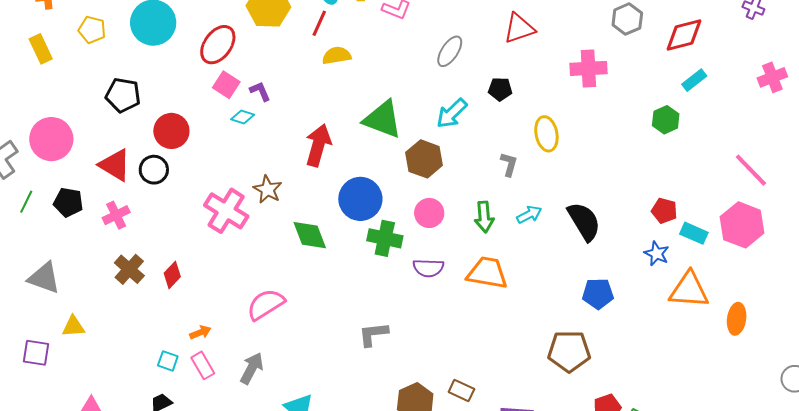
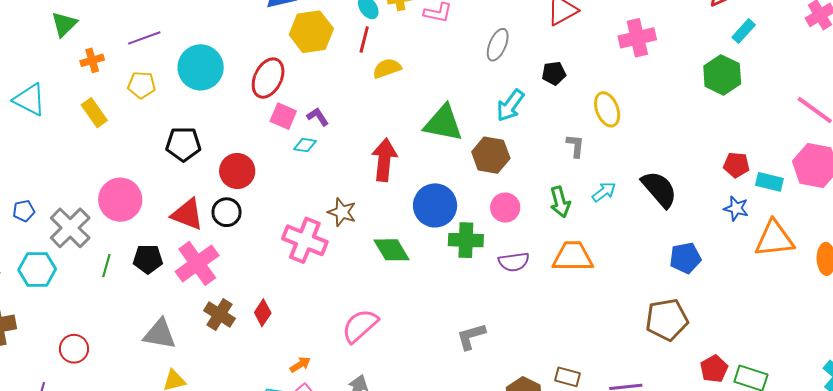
green hexagon: (666, 120) -> (722, 75), size x1.4
pink cross: (116, 215) -> (197, 263), size x1.6
gray triangle: (44, 278) -> (160, 334), moved

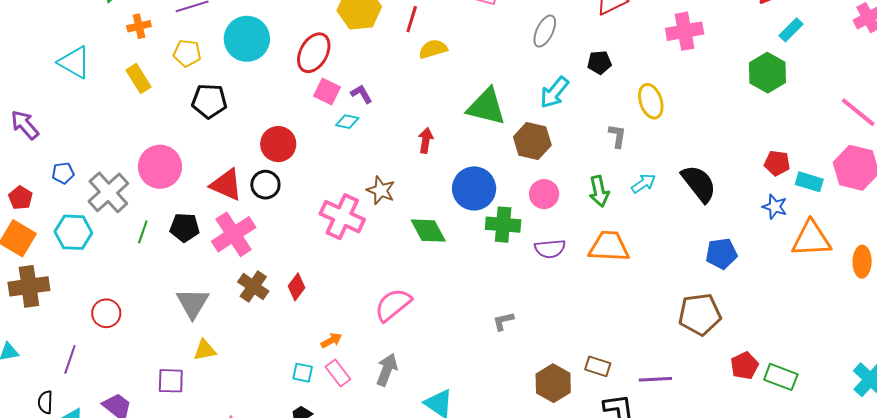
black pentagon: (183, 144) -> (209, 101), moved
red arrow: (384, 160) -> (426, 140), size x0.6
gray triangle: (160, 334) -> (193, 303), turned 48
gray L-shape: (471, 336) -> (503, 321), size x0.7

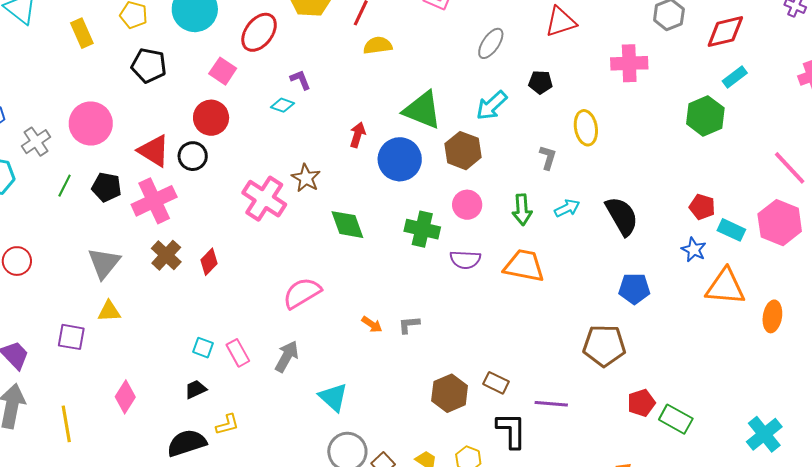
pink square: (327, 92) -> (223, 71), moved
blue circle: (474, 188) -> (400, 159), moved
gray cross: (108, 192) -> (36, 142), size x0.7
orange arrow: (331, 340) -> (372, 324), moved, turned 55

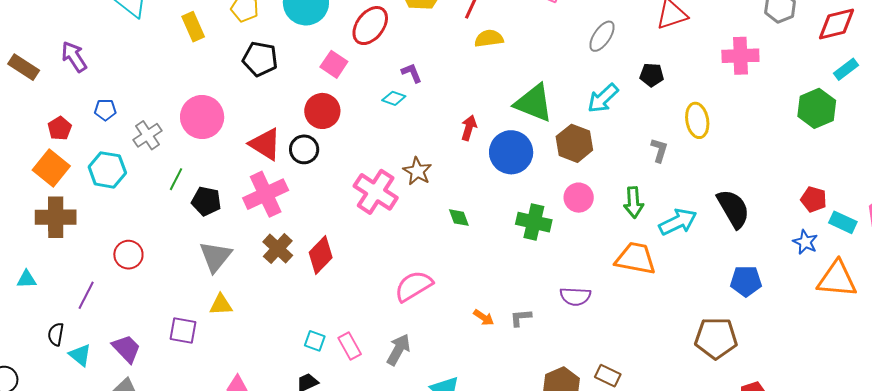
black pentagon: (107, 187) -> (206, 201), moved
cyan arrow: (567, 208) -> (678, 222), moved, size x1.5
green diamond: (347, 225) -> (459, 218), size x0.6
purple semicircle: (465, 260) -> (575, 296), moved
red diamond: (209, 262) -> (321, 255), size x1.4

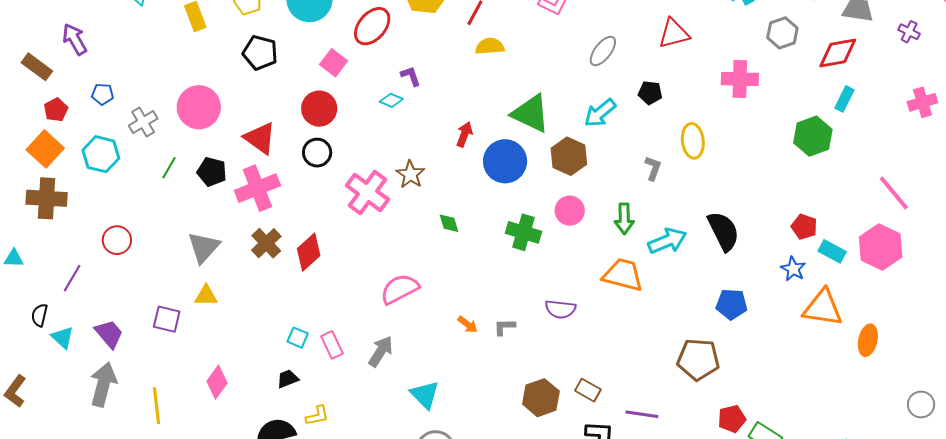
brown rectangle: (24, 67) -> (37, 67), moved
cyan rectangle: (846, 69) -> (844, 99), turned -30
black circle: (304, 149) -> (317, 153), moved
black pentagon: (206, 201) -> (212, 172), moved

